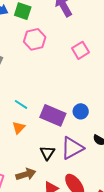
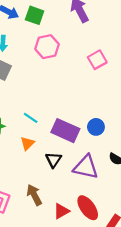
purple triangle: (72, 148) -> (86, 167), turned 40
black triangle: (47, 153) -> (53, 160), moved
brown arrow: (26, 174) -> (34, 195), turned -102

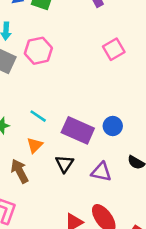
pink hexagon: (47, 47) -> (38, 51), moved
purple triangle: (86, 167) -> (101, 172), size x0.7
brown arrow: (34, 195) -> (20, 171), moved

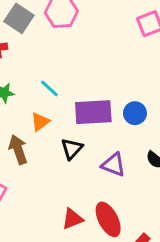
purple rectangle: (78, 130) -> (93, 112), turned -36

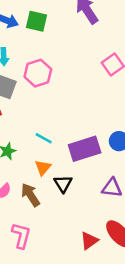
black triangle: (72, 149) -> (63, 184), moved

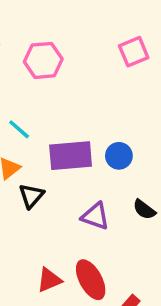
pink hexagon: (38, 73) -> (43, 60), moved

